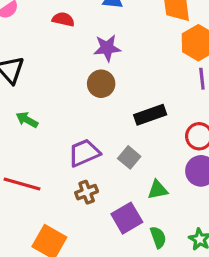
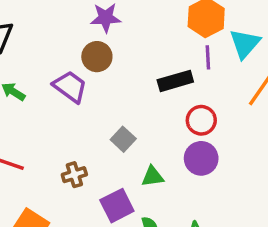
black rectangle: (150, 115) -> (175, 81), moved
purple trapezoid: (84, 153) -> (70, 87), moved, turned 56

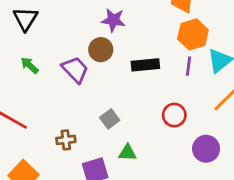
black rectangle: (175, 81) -> (145, 65), moved
purple circle: (201, 158) -> (206, 149), moved

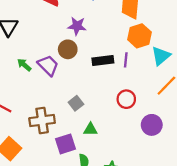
green arrow: (29, 65) -> (24, 65), moved
purple line: (189, 66) -> (126, 60), moved
brown cross: (66, 140) -> (42, 120), size x1.6

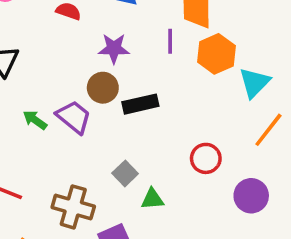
purple line: (126, 60) -> (170, 41), moved
black rectangle: (103, 61) -> (140, 104), moved
brown cross: (42, 120) -> (73, 207), turned 30
green triangle: (90, 129) -> (152, 199), moved

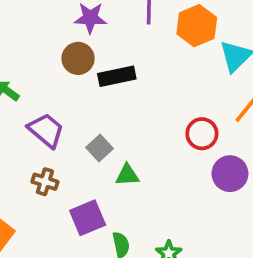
purple trapezoid: (74, 117) -> (46, 130), moved
red circle: (206, 158) -> (202, 134), moved
brown cross: (73, 207) -> (45, 182), size x0.6

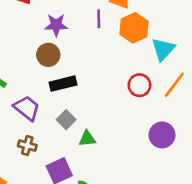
black rectangle: (117, 76) -> (63, 84), moved
red circle: (202, 134) -> (139, 85), moved

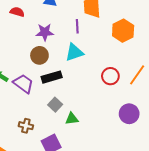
orange hexagon: (134, 28) -> (123, 31), moved
cyan triangle: (163, 49) -> (74, 52), moved, turned 30
purple trapezoid: (27, 108) -> (23, 84), moved

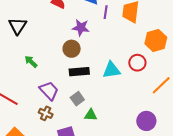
purple line: (77, 26) -> (106, 12), moved
cyan triangle: (74, 52) -> (112, 70), moved
red circle: (110, 76) -> (137, 63), moved
purple trapezoid: (23, 84) -> (49, 91), moved

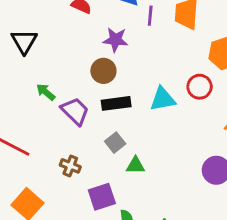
purple trapezoid: (49, 91) -> (75, 111), moved

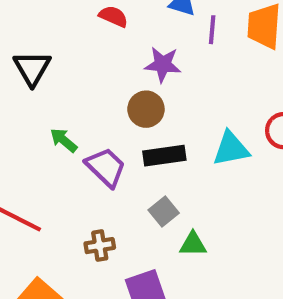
brown cross: (70, 166) -> (100, 246), turned -30

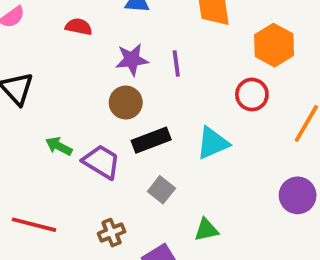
purple line: (212, 30) -> (176, 64), moved
cyan triangle: (231, 149) -> (213, 143), moved
green triangle: (193, 244) -> (206, 230), moved

